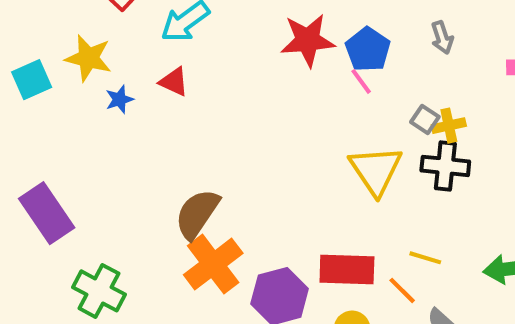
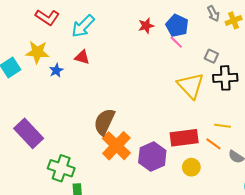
red star: (308, 40) -> (146, 26), size x0.6
yellow cross: (449, 126) -> (234, 20), moved

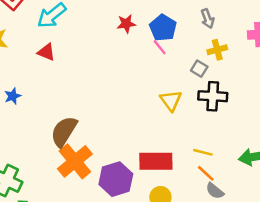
yellow cross: (234, 20) -> (217, 50), moved
blue star: (56, 70) -> (13, 96), moved
yellow triangle: (191, 86) -> (171, 101), size x0.7
orange line: (213, 144) -> (206, 173), moved

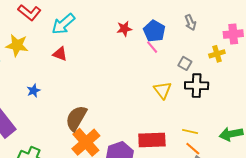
yellow cross: (217, 50) -> (217, 54), moved

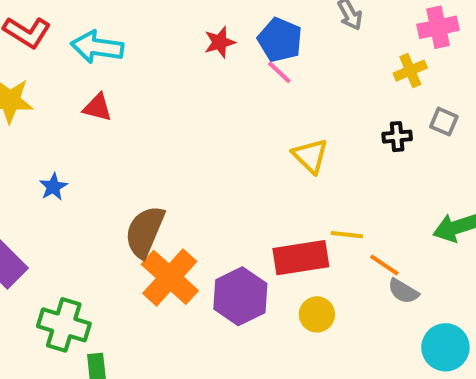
cyan arrow: (63, 24) -> (97, 47), turned 55
gray square: (185, 63) -> (444, 122), moved
black cross: (197, 86) -> (397, 137), moved, size x0.6
yellow line: (190, 132) -> (347, 235), moved

